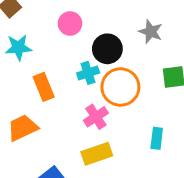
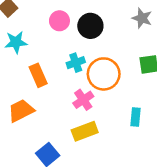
gray star: (151, 32) -> (142, 18), moved
black circle: (107, 49) -> (90, 26), moved

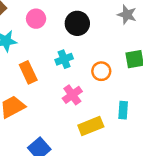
pink circle: (59, 21) -> (36, 19), moved
orange circle: (104, 74) -> (101, 71), moved, size x0.6
yellow rectangle: (85, 131) -> (91, 126), moved

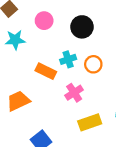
orange circle: (101, 71) -> (93, 64), moved
orange rectangle: (28, 72) -> (46, 71), moved, turned -42

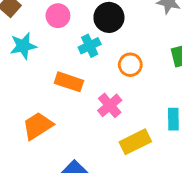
cyan cross: (68, 59) -> (90, 46), moved

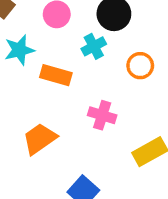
orange rectangle: (69, 82) -> (56, 75), moved
pink cross: (110, 105) -> (102, 115), moved, turned -30

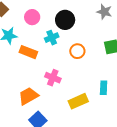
orange trapezoid: (40, 139) -> (28, 96), moved

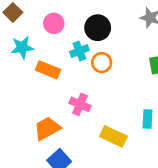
orange circle: (77, 51) -> (102, 63), moved
yellow rectangle: (78, 101) -> (113, 136), turned 48

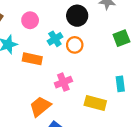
black circle: (98, 28) -> (77, 16), moved
pink cross: (80, 104) -> (63, 82), turned -35

